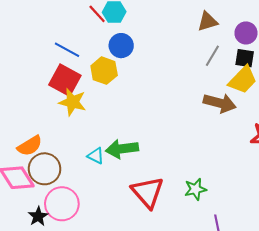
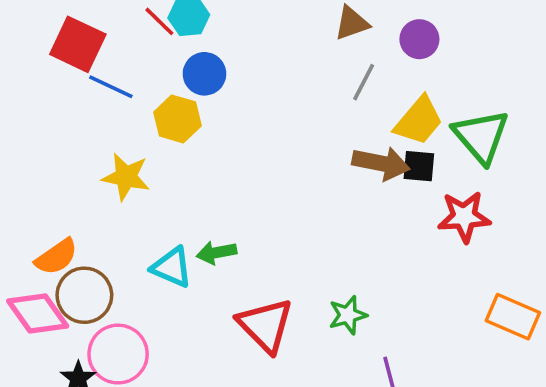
black square: (245, 58) -> (419, 166), moved
red square: (65, 80) -> (78, 44), moved
green arrow: (122, 149) -> (216, 253), size x0.7
cyan triangle: (96, 156) -> (172, 267), size x1.4

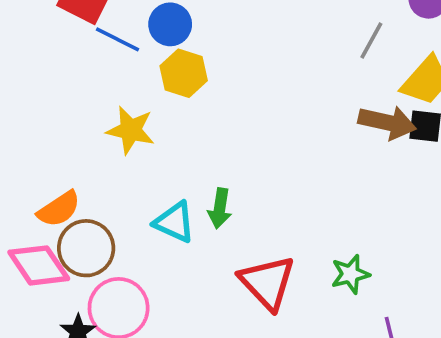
blue circle: (204, 74) -> (170, 24), moved
green arrow: (216, 253) -> (220, 208), turned -72

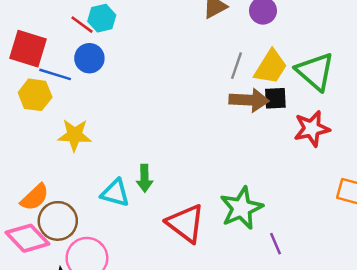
gray line: (371, 40) -> (237, 66), moved
yellow hexagon: (184, 73) -> (35, 95), moved
green star: (350, 274) -> (241, 208), size x1.6

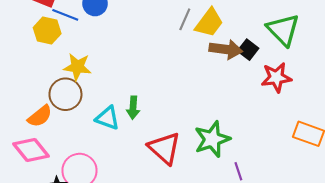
gray line: (237, 66) -> (185, 19), moved
yellow trapezoid: (271, 67) -> (209, 23), moved
black square: (275, 98) -> (248, 50), turned 36
brown circle: (58, 221) -> (65, 94), moved

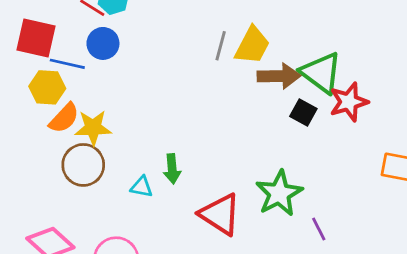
green triangle: (283, 30) -> (321, 73), moved
black square: (248, 50) -> (303, 113), moved
orange semicircle: (40, 116) -> (64, 118), moved
cyan triangle: (108, 118) -> (142, 187), size x0.7

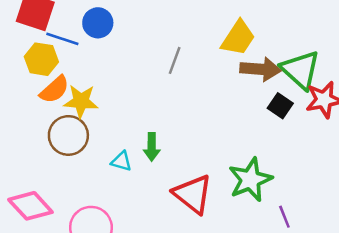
gray line: (221, 46) -> (175, 60), moved

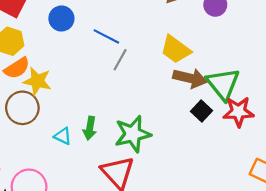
yellow trapezoid: (238, 38) -> (176, 49), turned 84
blue line: (62, 39) -> (106, 36), moved
green star: (250, 180) -> (133, 134), moved

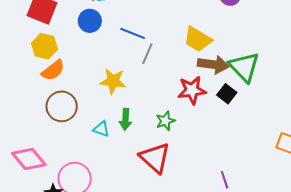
yellow star: (37, 81) -> (113, 81), moved
red star: (238, 112) -> (192, 90), moved
green star: (133, 134) -> (165, 121), size x0.6

